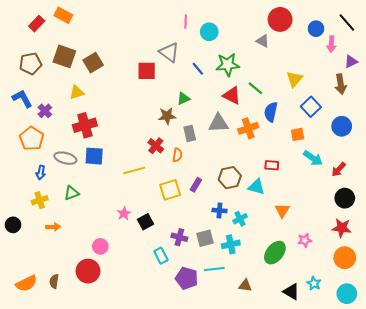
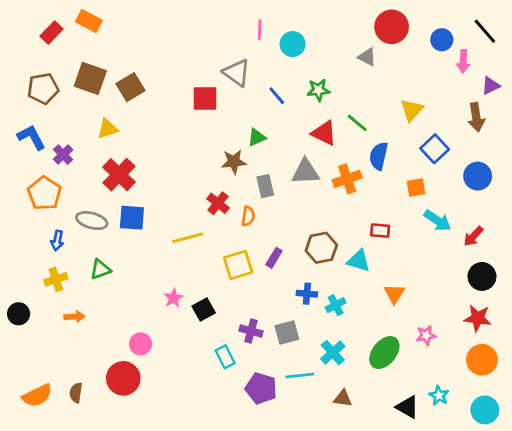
green star: (228, 65) -> (318, 90), size x0.7
red cross: (85, 125) -> (119, 175), turned -30
cyan cross: (231, 244) -> (333, 353), moved, turned -30

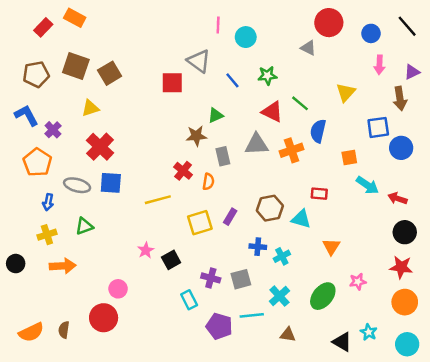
pink arrow: (463, 61) -> (379, 65), moved
blue square: (435, 149) -> (378, 127), moved, turned 35
red arrow: (473, 236) -> (398, 198), turned 66
orange arrow: (75, 317) -> (63, 266), size x1.5

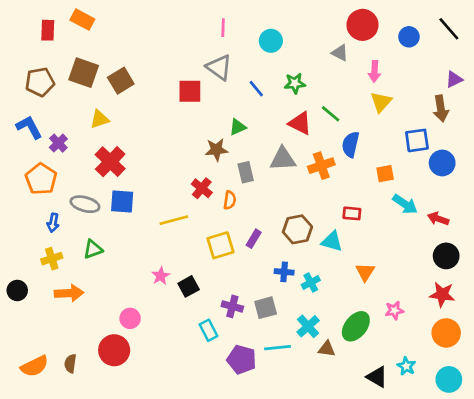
pink line: (218, 25) -> (223, 28), moved
red rectangle: (43, 27) -> (48, 30), turned -42
pink arrow: (379, 65) -> (374, 71), moved
brown triangle: (288, 335) -> (327, 349), moved

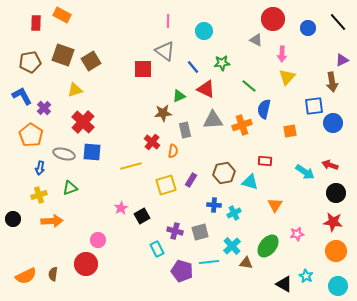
red triangle: (300, 123) -> (206, 89), moved
cyan arrow: (405, 204) -> (305, 172), moved

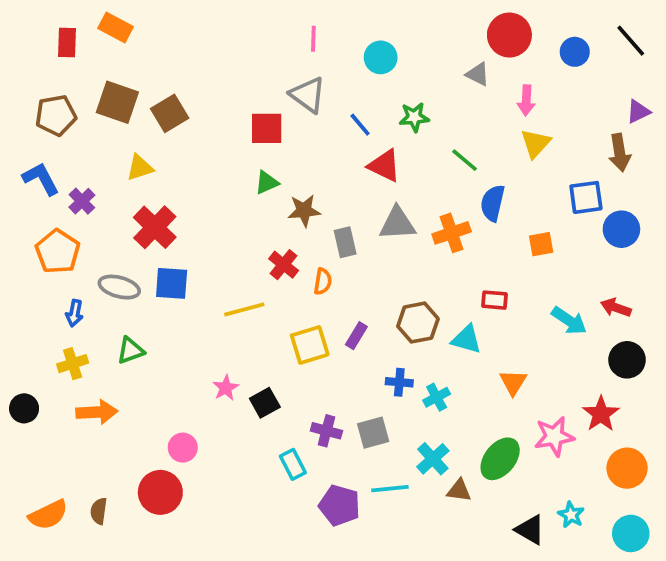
green triangle: (179, 96) -> (267, 182), moved
red star: (333, 222) -> (601, 414), moved, turned 30
pink star: (297, 234) -> (554, 436), size x1.5

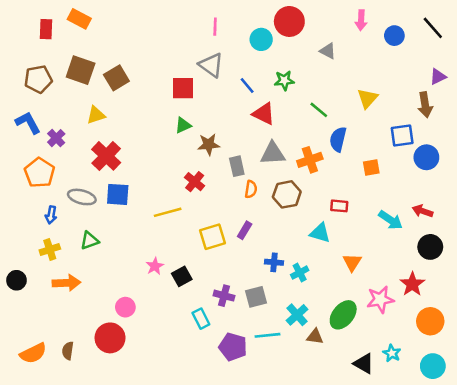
red circle: (509, 35) -> (289, 21), moved
pink arrow: (526, 100) -> (361, 20), moved
orange semicircle: (323, 281) -> (251, 189), moved
brown hexagon: (418, 323) -> (287, 194), moved

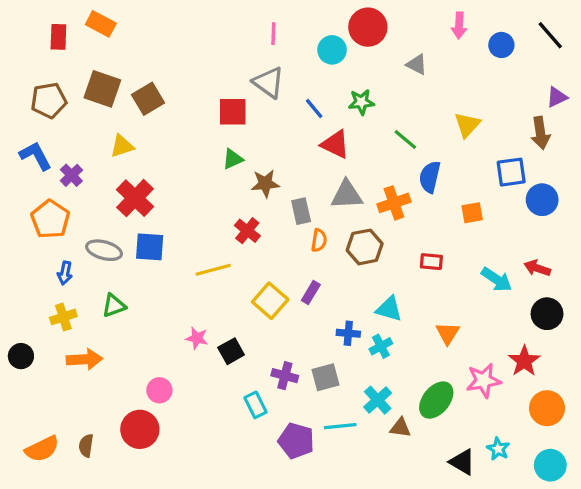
cyan triangle: (320, 233) -> (389, 309), moved
yellow square: (212, 237) -> (270, 301), turned -32
pink star: (155, 266) -> (197, 338), turned -30

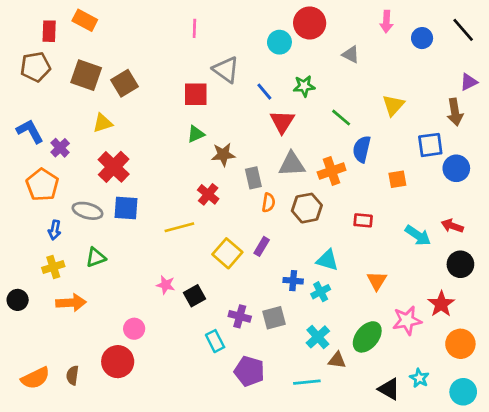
pink line: (273, 34) -> (194, 28), moved
brown pentagon: (49, 100) -> (35, 67), moved
red triangle: (335, 144) -> (282, 122), turned 36
cyan line: (340, 426) -> (307, 382), moved

